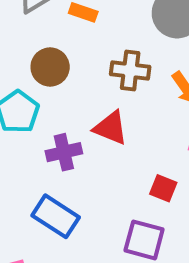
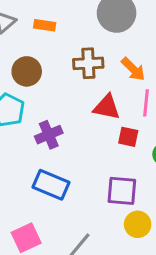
red triangle: (111, 128) -> (107, 107), moved
red square: (163, 188) -> (128, 137), moved

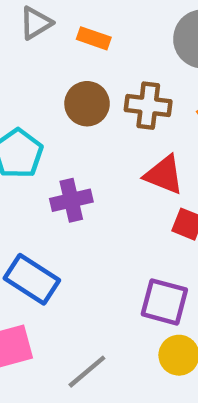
brown circle: (27, 71) -> (87, 104), moved
blue rectangle: (51, 185) -> (32, 279), moved

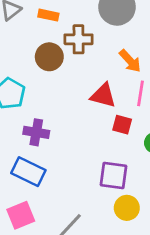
brown cross: (148, 106) -> (79, 39), moved
purple cross: (71, 200) -> (36, 132), moved, turned 30

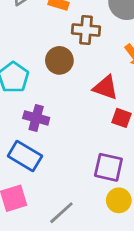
brown circle: (49, 57) -> (59, 60), moved

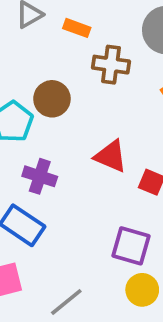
brown circle: (59, 60) -> (52, 99), moved
red triangle: (105, 88) -> (111, 156), moved

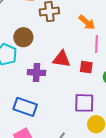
purple cross: (40, 176) -> (36, 73), moved

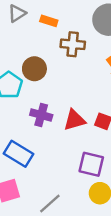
red triangle: (62, 59) -> (74, 120), moved, turned -36

